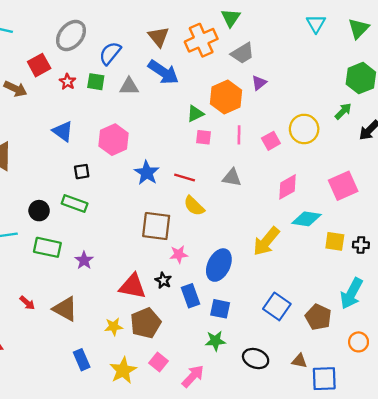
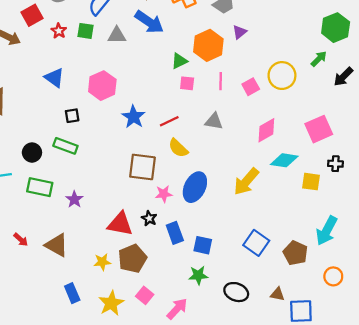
red line: (185, 177) -> (169, 121), turned -42
black cross: (361, 245) -> (336, 164), moved
blue ellipse: (219, 265) -> (195, 187), moved

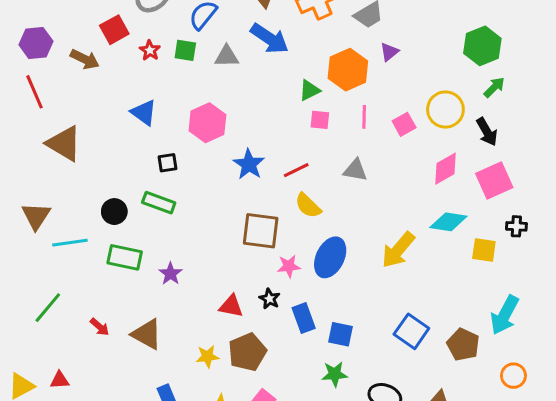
green hexagon: (336, 28) -> (482, 46), moved
black arrow: (343, 77) -> (487, 132), moved, turned -75
pink diamond: (266, 130) -> (445, 169), moved
red triangle: (120, 224) -> (231, 306), size x0.7

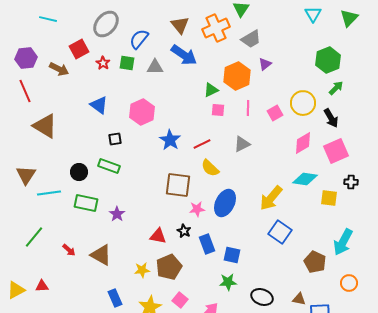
gray triangle: (355, 170) -> (242, 144), turned -36
blue square: (411, 331) -> (280, 232), moved

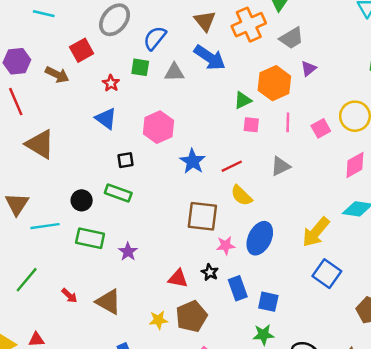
red star: (103, 63) -> (111, 83), moved

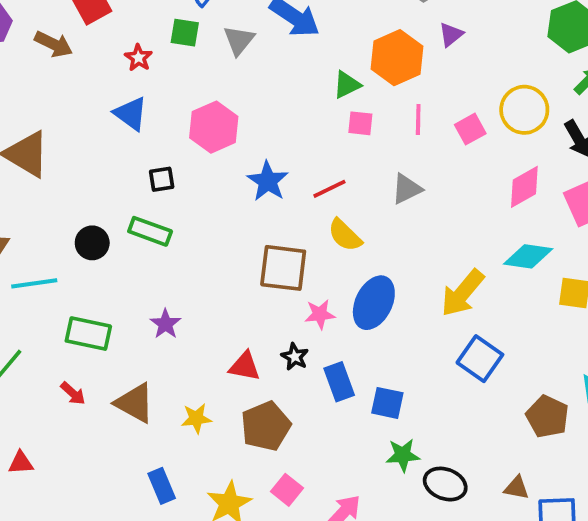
gray triangle: (174, 72) -> (239, 40), turned -50
green rectangle: (90, 238) -> (88, 334), moved
yellow star: (158, 320) -> (196, 418), moved
green star: (263, 335) -> (403, 455), moved

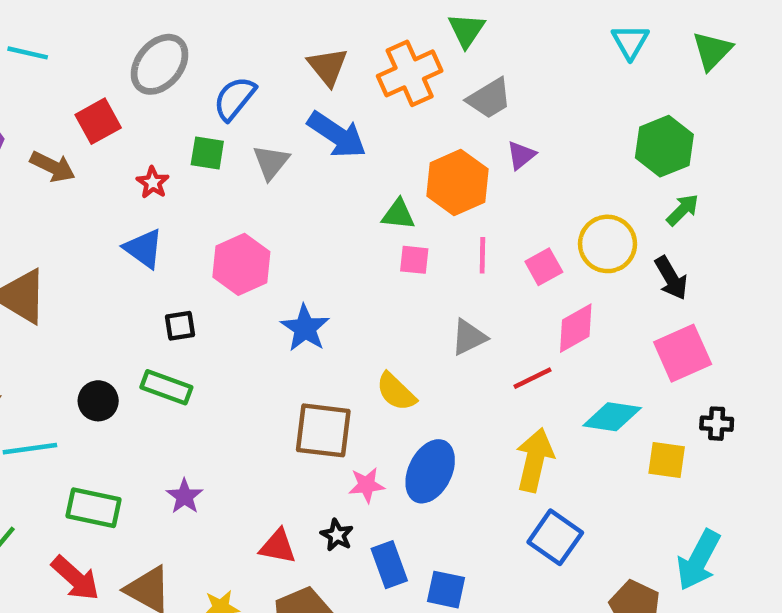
green triangle: (347, 85) -> (398, 214), turned 32
pink diamond: (524, 187) -> (576, 328), moved
red line: (329, 189) -> (532, 378), moved
yellow arrow: (463, 293) -> (535, 460), turned 153
red arrow: (73, 393) -> (75, 578), size x1.6

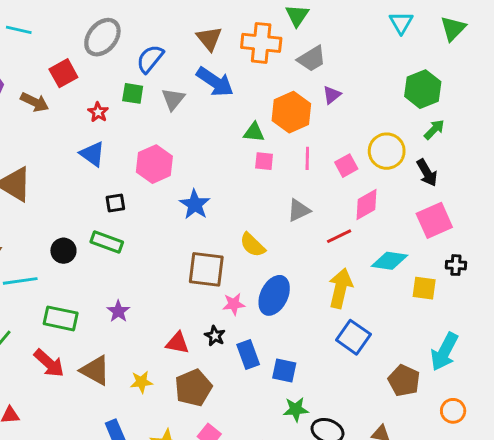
orange cross: (410, 73) -> (261, 43), turned 30

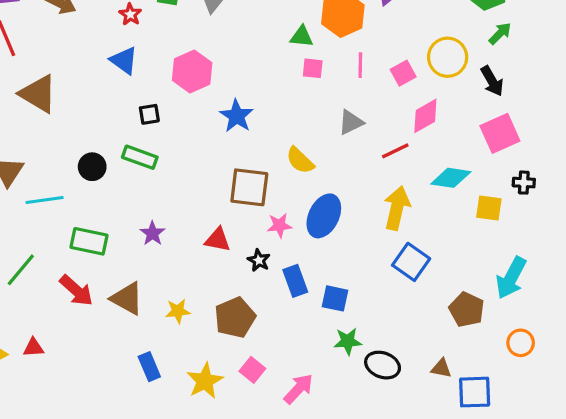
red triangle: (177, 343) -> (218, 240), moved

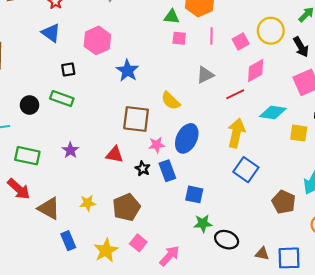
blue rectangle: (295, 281) -> (167, 171), moved
brown triangle: (127, 298) -> (49, 208), moved
brown triangle: (441, 368) -> (262, 254), moved

